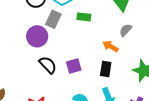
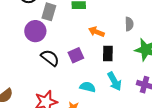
gray semicircle: (126, 30) -> (129, 24), moved, turned 144
orange arrow: (110, 46) -> (96, 32), moved

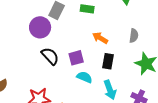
cyan semicircle: (88, 87) -> (84, 77), moved

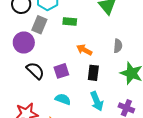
cyan semicircle: (84, 77) -> (63, 99), moved

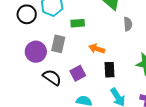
gray rectangle: (39, 25) -> (58, 44), moved
gray semicircle: (118, 46) -> (128, 24), moved

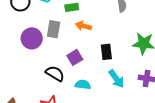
orange arrow: (97, 49) -> (83, 26), moved
black semicircle: (52, 77) -> (55, 73), moved

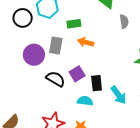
black rectangle: (106, 52) -> (97, 83), moved
black semicircle: (55, 73) -> (56, 79), moved

